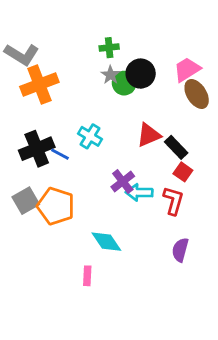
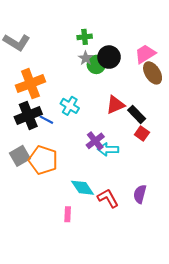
orange cross: (39, 84) -> (30, 84), moved
red L-shape: (173, 201) -> (108, 198), moved, turned -45

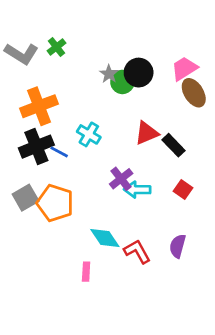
green cross: (85, 37) -> (56, 47), moved, turned -32
red square: (142, 133) -> (183, 190), moved

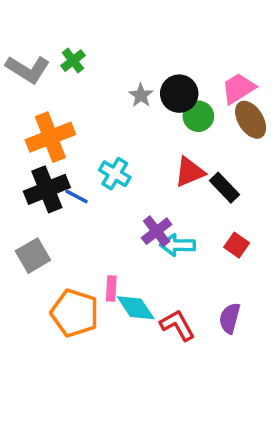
green circle: (122, 82) -> (198, 116), moved
orange pentagon: (55, 203) -> (75, 313), moved
pink rectangle: (86, 272) -> (111, 289), moved

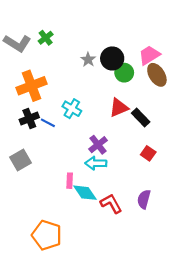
black cross: (47, 189) -> (29, 118), size x0.7
cyan arrow: (177, 245) -> (96, 163), moved
orange pentagon: (75, 313) -> (47, 235), moved

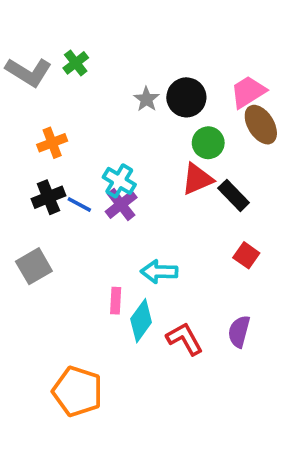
green circle: (124, 73) -> (208, 143), moved
orange cross: (31, 86) -> (52, 143), size x0.6
purple cross: (98, 145) -> (121, 204), moved
cyan diamond: (85, 193) -> (141, 321), turned 70

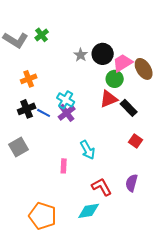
pink trapezoid: (248, 92) -> (123, 63), moved
cyan arrow: (159, 272) -> (88, 150), turned -120
cyan diamond: (141, 321) -> (89, 211), moved, turned 45

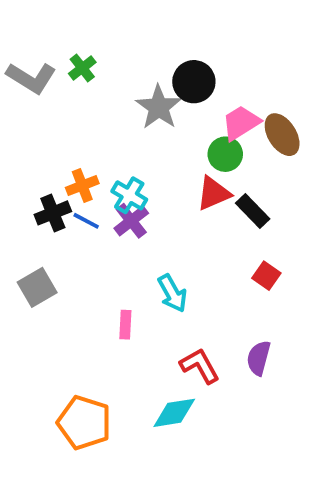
black circle: (103, 54) -> (194, 82), moved
gray star: (81, 55) -> (159, 107), size x1.6
orange cross: (29, 79) -> (82, 186), moved

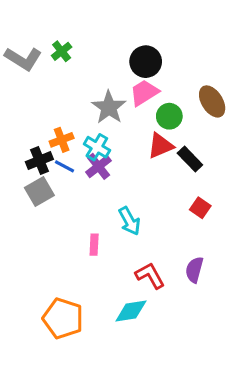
gray star: (159, 107) -> (109, 107), moved
pink trapezoid: (241, 123) -> (144, 93), moved
gray square: (37, 287) -> (39, 191), moved

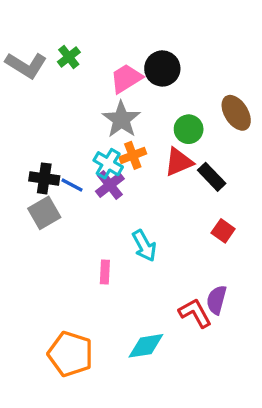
pink trapezoid: (144, 93) -> (126, 78), moved
orange cross: (62, 140) -> (133, 155), moved
black cross: (39, 160) -> (44, 178), turned 30
red L-shape: (150, 276) -> (195, 313), moved

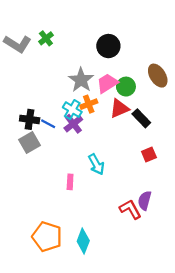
pink trapezoid: (126, 78) -> (107, 83), moved
red square: (223, 231) -> (149, 154), turned 32
cyan diamond: (146, 346) -> (83, 241), moved, turned -60

